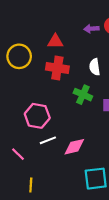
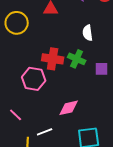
red cross: (57, 68) -> (53, 59), moved
white line: (48, 140) -> (45, 132), moved

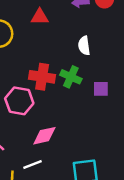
pink diamond: (69, 108) -> (44, 136), moved

